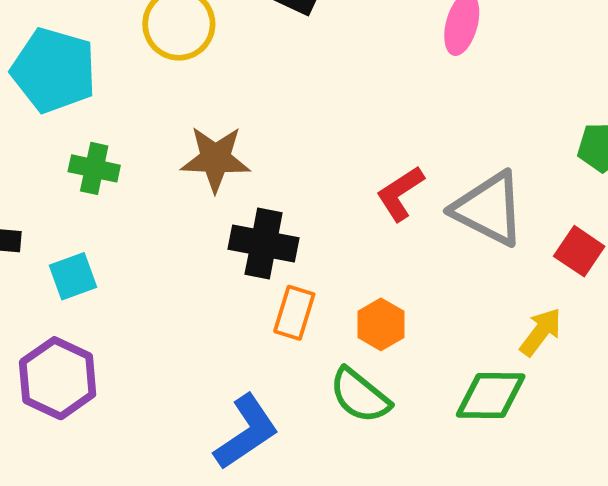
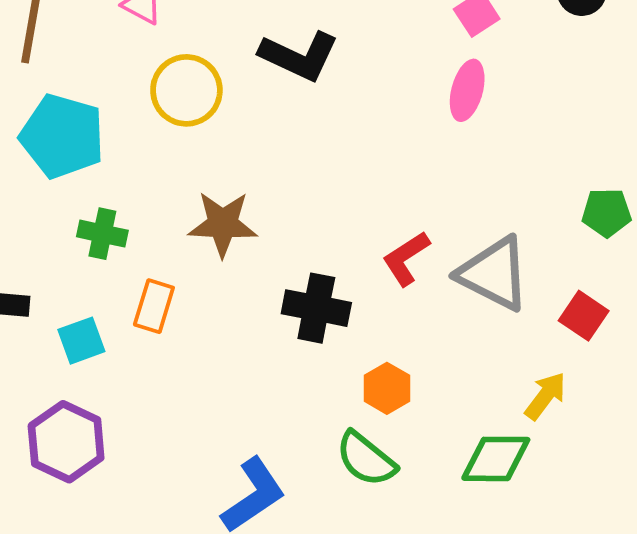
black cross: (264, 243) -> (316, 308), moved
orange rectangle: (294, 313) -> (154, 306), moved

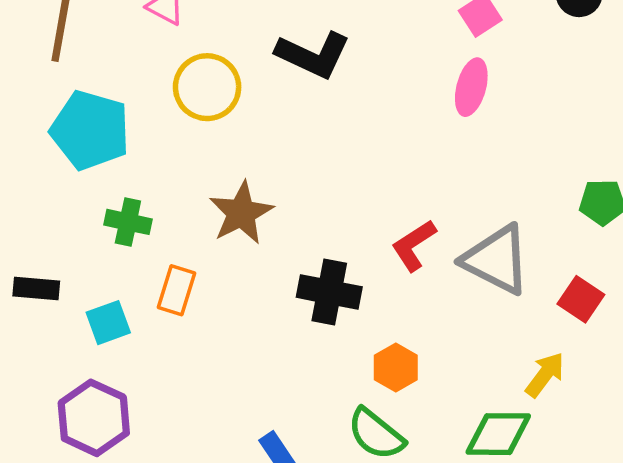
brown star: (223, 224) -> (241, 213), turned -30

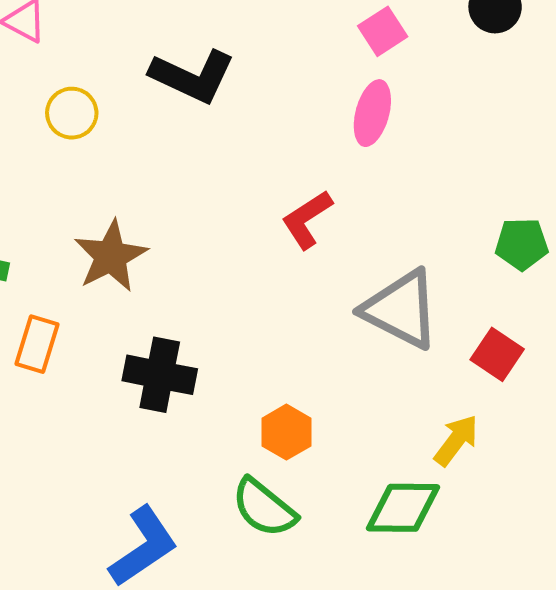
yellow circle: (207, 87) -> (72, 113), size x0.7
red L-shape: (414, 245) -> (307, 219), moved
black cross: (329, 292) -> (160, 375), moved

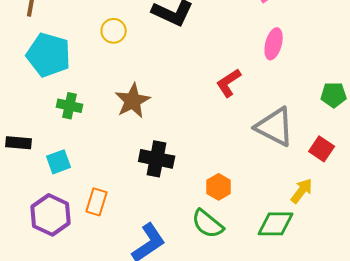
pink ellipse: (372, 113) -> (274, 44), moved
orange rectangle: (37, 344) -> (97, 202), moved

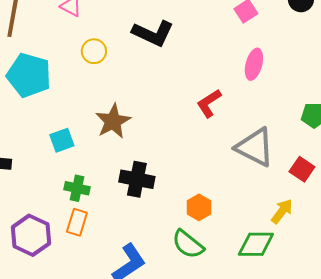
green cross: (70, 106) -> (77, 188), moved
cyan square: (59, 162) -> (62, 140), moved

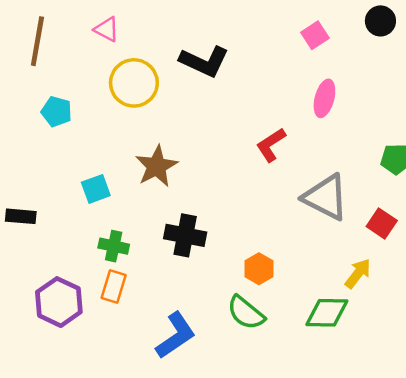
yellow circle: (94, 51) -> (134, 83), size x1.6
cyan pentagon: (29, 75) -> (57, 111), size x0.6

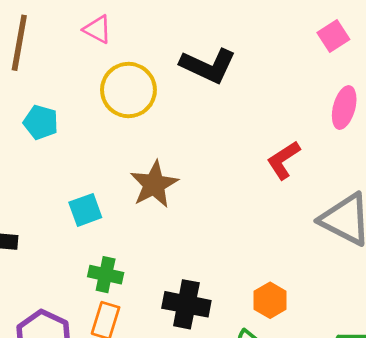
black cross: (185, 235) -> (186, 304), moved

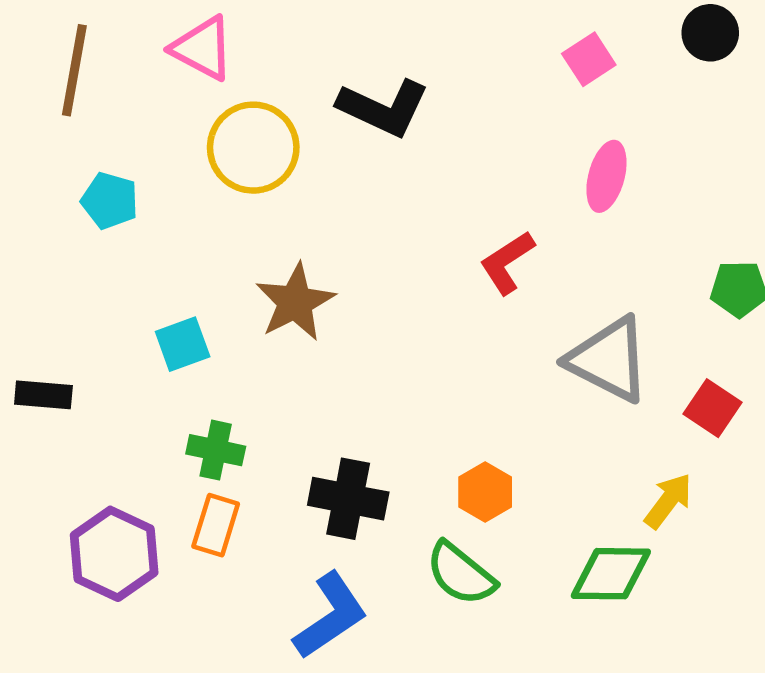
pink triangle: (97, 29) -> (202, 48), size x1.4

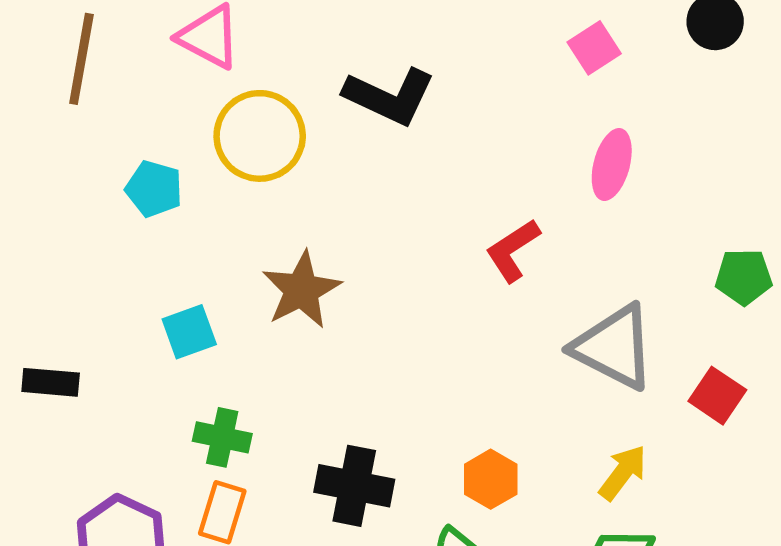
cyan pentagon: (110, 201) -> (154, 189), moved
yellow arrow: (668, 501) -> (623, 473), moved

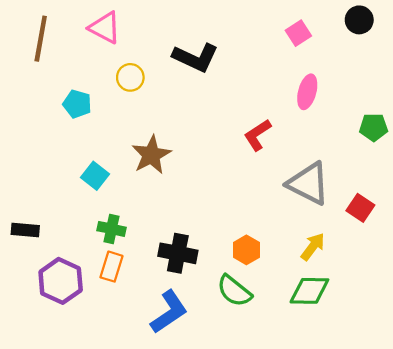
yellow circle: (260, 136) -> (130, 77), size x0.6
green pentagon: (744, 277) -> (374, 127), moved
cyan square: (189, 332) -> (95, 176), turned -32
black rectangle: (51, 382) -> (25, 230), moved

